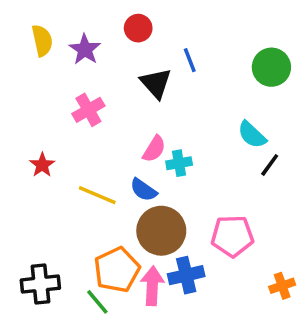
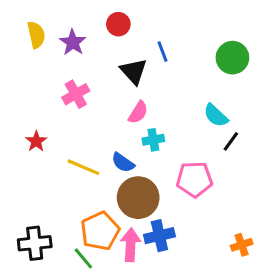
pink semicircle: (154, 149) -> (138, 112), moved
pink pentagon: (232, 236) -> (194, 179), moved

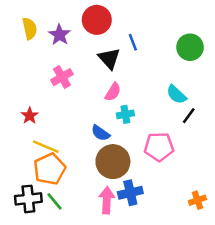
red circle: (118, 24) -> (97, 20), size x1.5
yellow line: (83, 167) -> (46, 147), moved
orange pentagon: (100, 231) -> (50, 169), moved
green line: (83, 258) -> (54, 201), moved

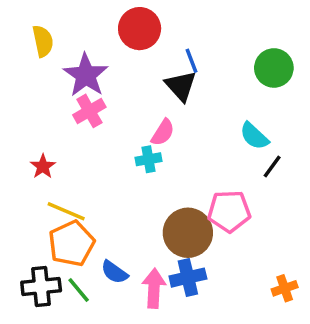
purple star: (59, 35) -> (86, 75), moved, size x1.4
black triangle: (109, 58) -> (181, 86), moved
cyan cross: (125, 114) -> (148, 159), moved
blue semicircle: (100, 133) -> (114, 272), moved
brown circle: (113, 162) -> (188, 233), moved

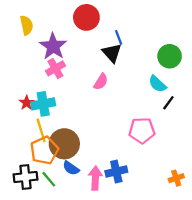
green circle: (274, 68) -> (170, 56), moved
cyan cross: (148, 159) -> (43, 104), moved, size x1.5
yellow line: (66, 211) -> (41, 130), turned 50
brown circle: (188, 233) -> (64, 144), moved

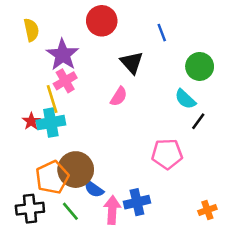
blue line: (119, 37) -> (162, 33), moved
yellow line: (41, 130) -> (52, 99), moved
blue semicircle: (71, 168) -> (94, 189), moved
green line: (49, 179) -> (70, 211), moved

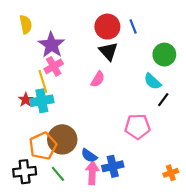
red circle: (102, 21) -> (107, 27), moved
blue semicircle: (94, 189) -> (89, 156), moved

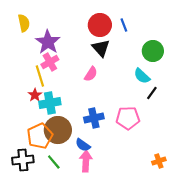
red star: (26, 100) -> (35, 95), moved
cyan cross: (42, 101) -> (50, 103), moved
blue cross: (113, 166) -> (94, 118), moved

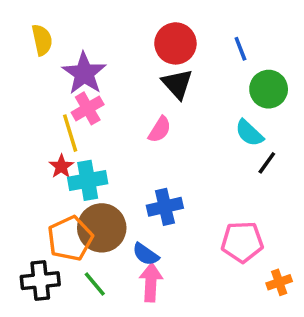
blue line: (124, 25) -> (240, 49), moved
pink pentagon: (128, 118) -> (242, 242), moved

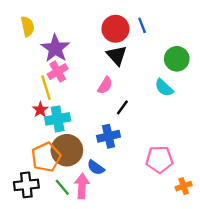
blue line: (240, 49) -> (142, 25), moved
black line: (267, 163) -> (122, 107), moved
pink arrow: (151, 282) -> (82, 186), moved

